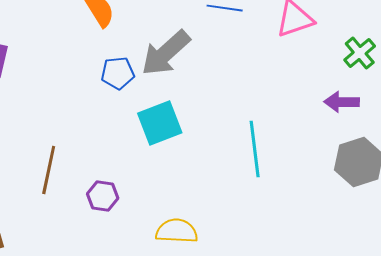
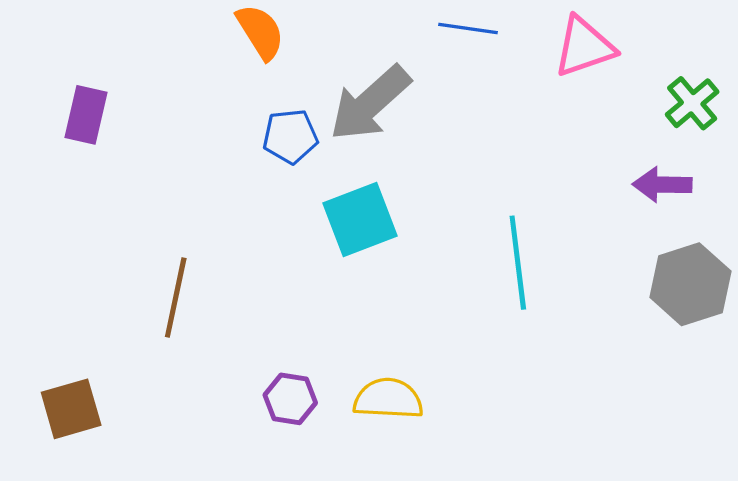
purple hexagon: (103, 196) -> (290, 399), moved

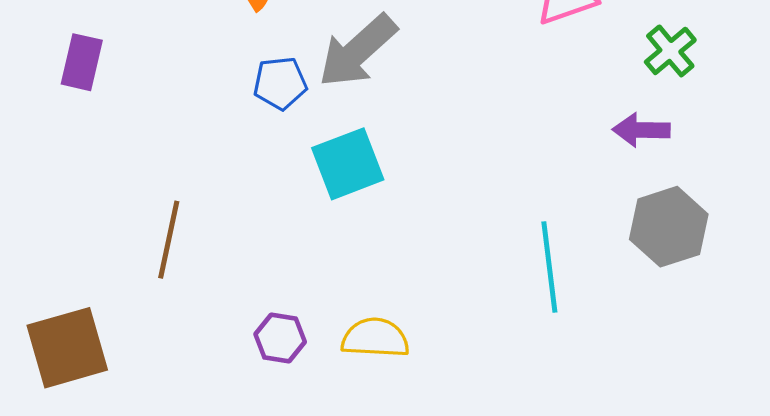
cyan line: (518, 263) -> (549, 267), moved
brown square: (71, 409) -> (67, 348), size x1.4

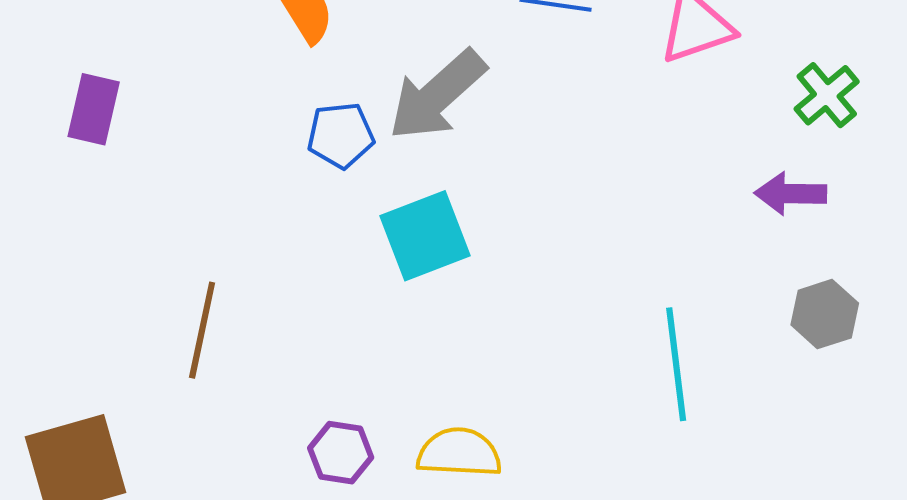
gray hexagon: (669, 227) -> (825, 314), size x0.7

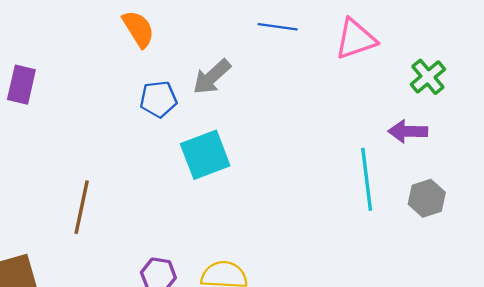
gray arrow: (437, 95) -> (212, 77), size x0.7
cyan line: (676, 364) -> (367, 179), moved

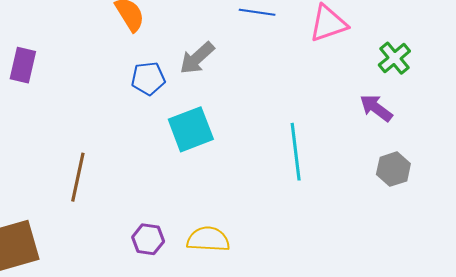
purple arrow: (408, 131) -> (376, 108), turned 36
cyan line: (367, 179) -> (296, 152), moved

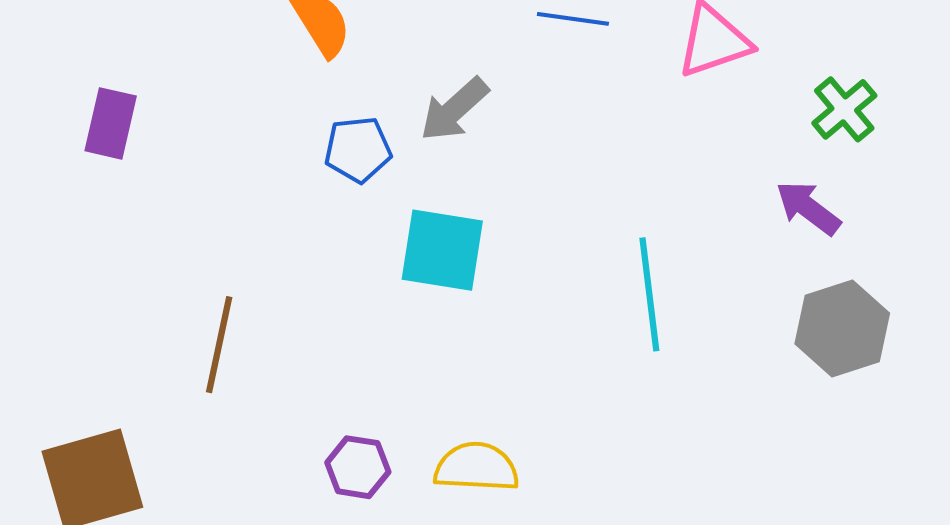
cyan square: (191, 129) -> (442, 250), turned 30
gray hexagon: (393, 169) -> (842, 328), size x1.4

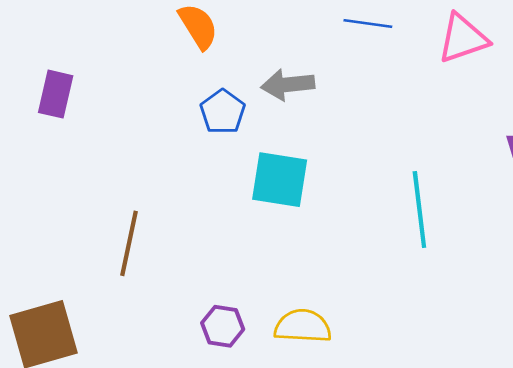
gray arrow: (454, 109) -> (288, 85), turned 36
blue pentagon: (358, 150) -> (223, 112), turned -30

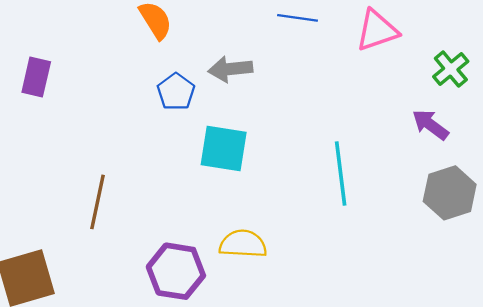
purple hexagon: (223, 326) -> (176, 271), size x1.6
yellow semicircle: (303, 326) -> (243, 244), moved

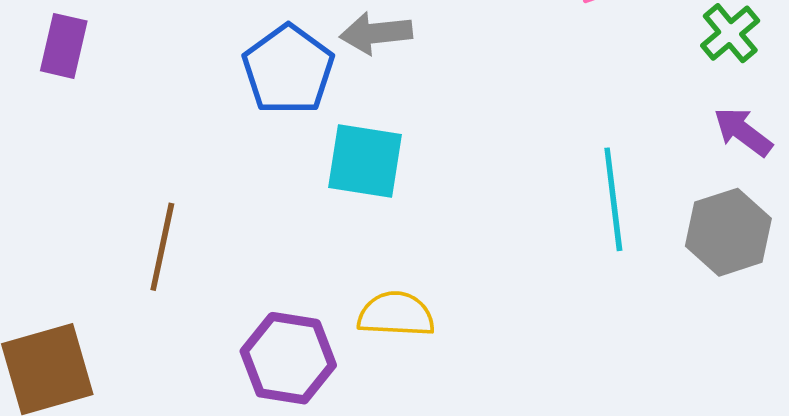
blue pentagon: (176, 92) -> (288, 70), size x1.5
purple arrow: (430, 125) -> (743, 132), moved
cyan line: (341, 174) -> (613, 199), moved

